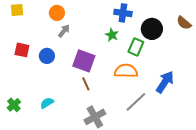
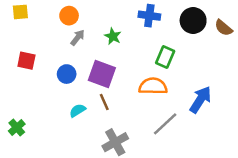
black circle: (152, 29) -> (193, 20), moved
green star: (112, 35) -> (113, 36), moved
blue circle: (47, 56) -> (67, 74), moved
cyan semicircle: (47, 103) -> (78, 111), moved

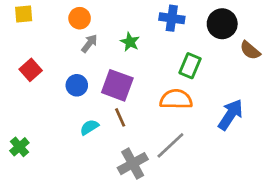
brown semicircle: (224, 28) -> (250, 50), moved
red square: (26, 61) -> (31, 70), turned 36
gray line: (165, 124) -> (170, 145), moved

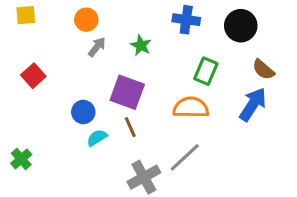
brown semicircle: (250, 50) -> (263, 70), moved
blue circle: (77, 85) -> (83, 112), moved
blue arrow: (231, 115) -> (253, 104), moved

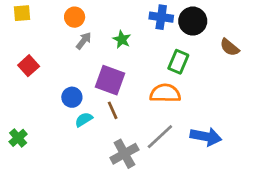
black circle: (241, 26) -> (193, 21), moved
brown semicircle: (263, 70) -> (230, 47), moved
blue arrow: (253, 104) -> (206, 137), moved, turned 68

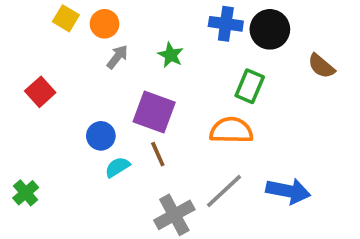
yellow square: (22, 13) -> (66, 18), moved, turned 36

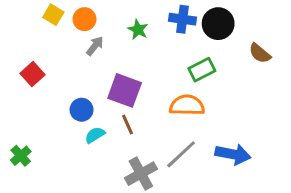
green star: (171, 55) -> (138, 30), moved
green rectangle: (250, 86) -> (202, 70), turned 40

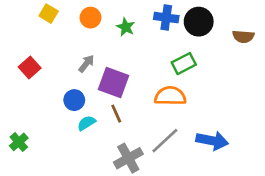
orange circle: (84, 19) -> (90, 18), moved
gray arrow: (95, 46) -> (86, 64), moved
brown semicircle: (260, 53) -> (243, 36), moved, turned -35

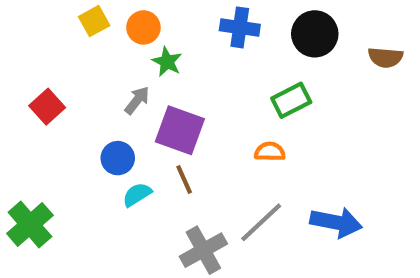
yellow square: (49, 14) -> (94, 21), moved, turned 30
blue cross: (166, 18) -> (240, 27), moved
green star: (126, 27) -> (167, 62), moved
orange semicircle: (170, 96) -> (270, 152), size x0.6
green cross: (19, 142) -> (30, 224), size x1.5

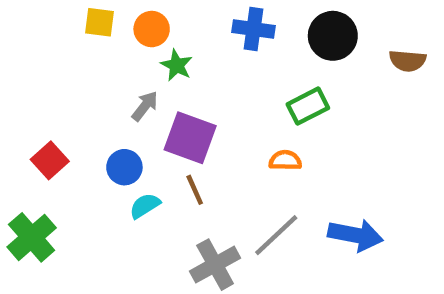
yellow square: (94, 21) -> (100, 22), turned 36
red square: (47, 107) -> (50, 160), moved

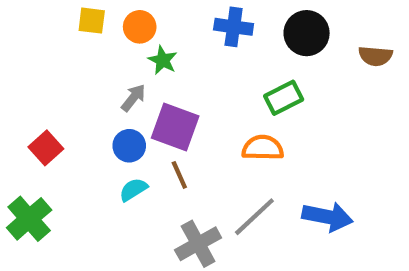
orange semicircle: (285, 160) -> (263, 148), size x1.4
blue circle: (124, 167) -> (129, 146), moved

